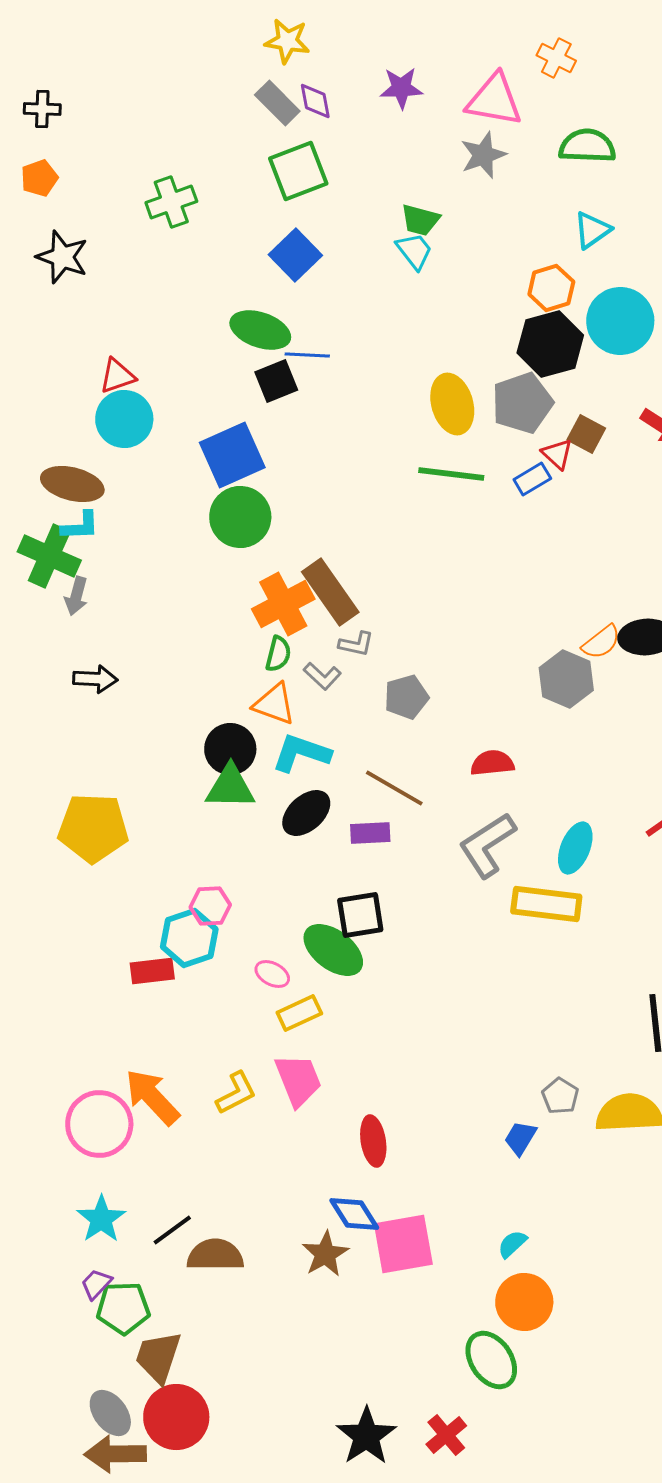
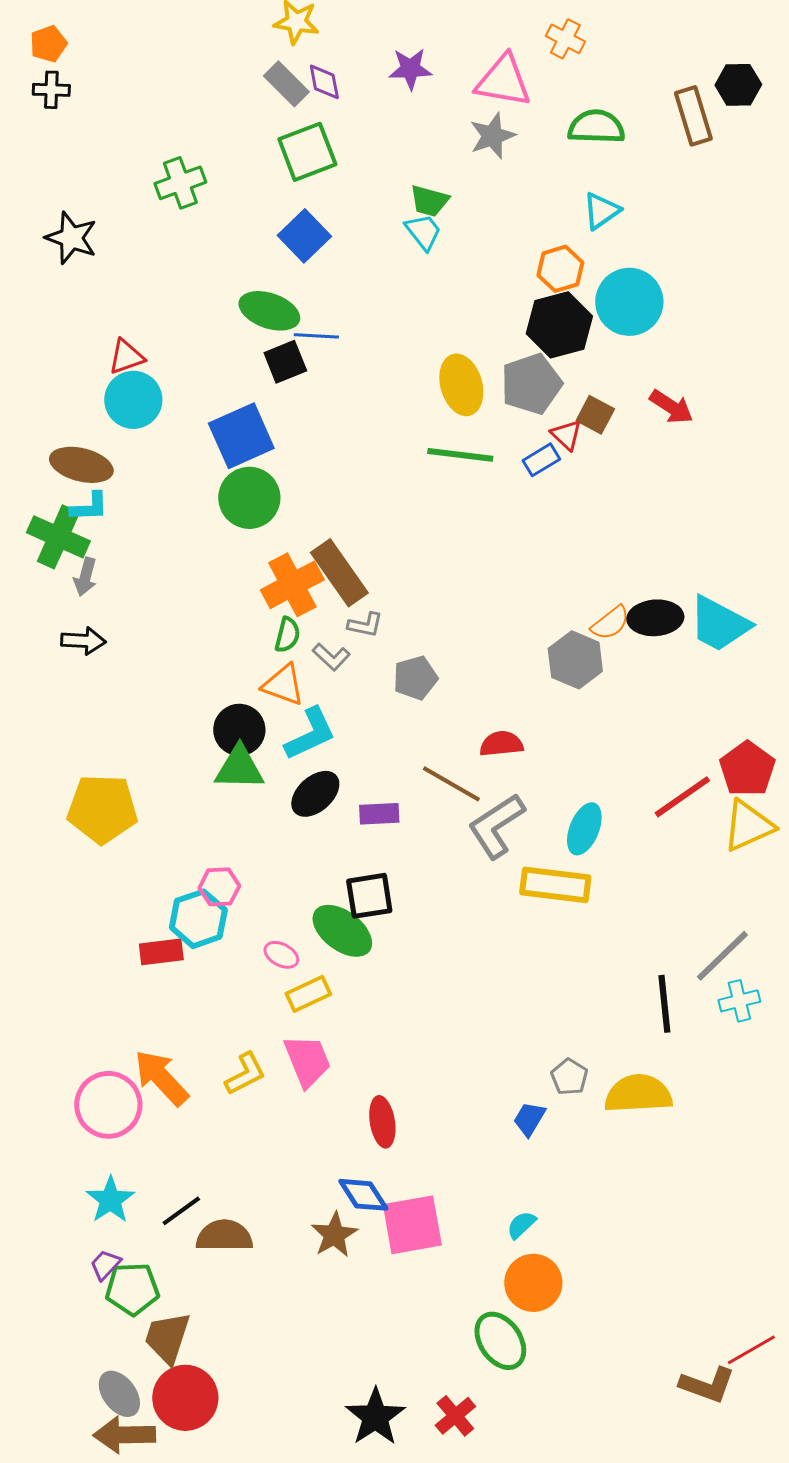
orange pentagon: (39, 178) -> (48, 44), moved
black arrow: (95, 679) -> (83, 641), moved
cyan L-shape: (301, 753) -> (310, 734), turned 136
brown line: (394, 788) -> (451, 784), moved

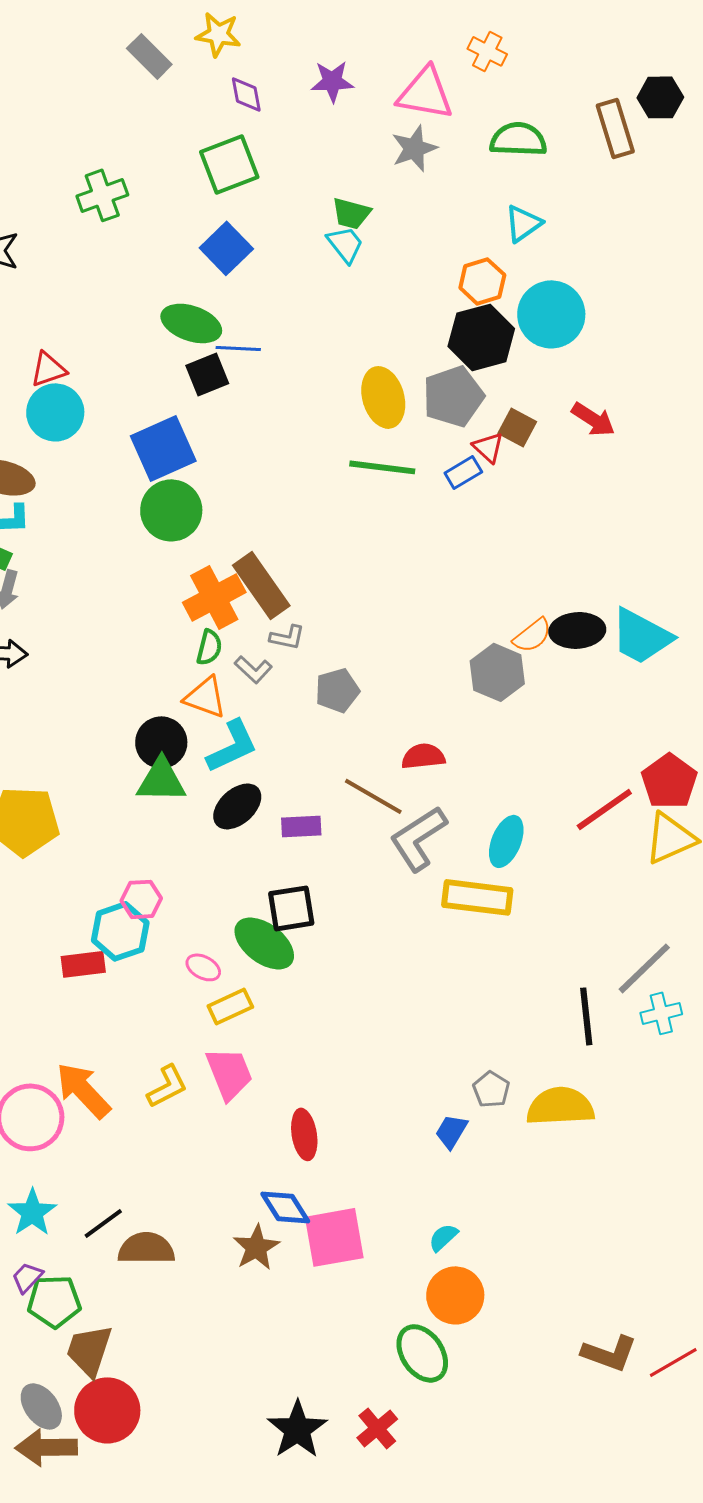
gray rectangle: (286, 84) -> (149, 56), moved
brown L-shape: (707, 1385) -> (609, 1353), moved

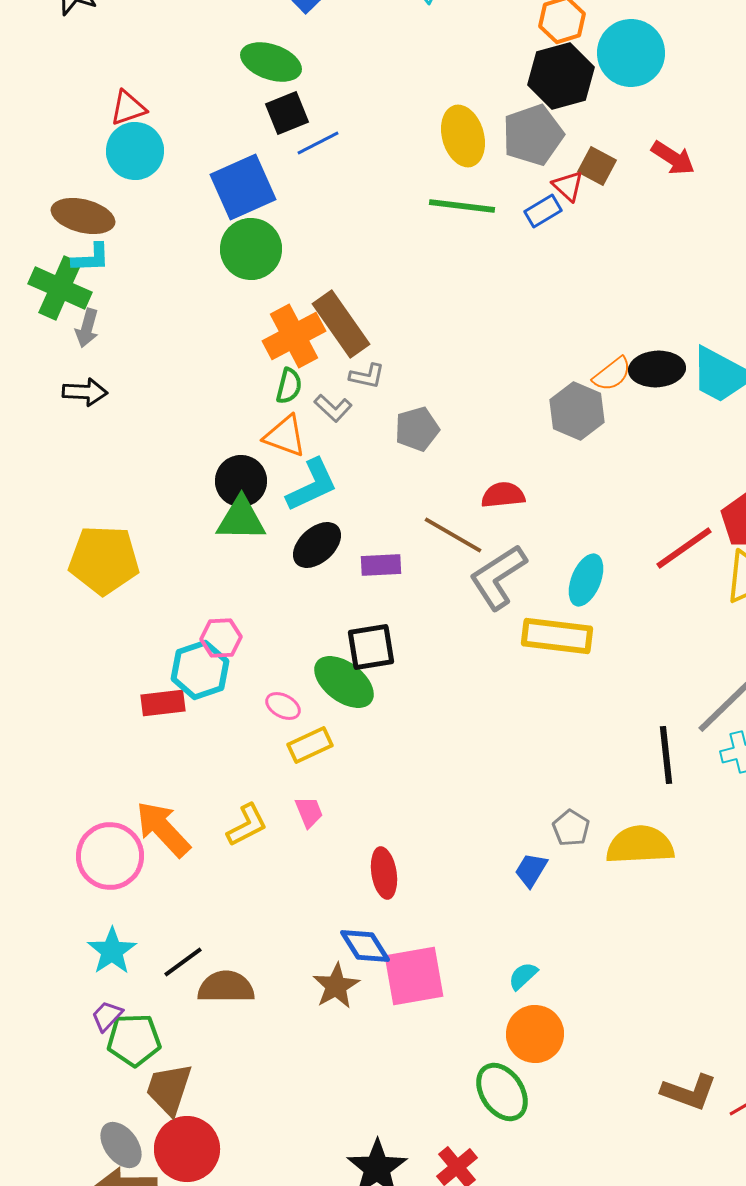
blue line: (238, 348) -> (318, 143), moved, turned -30
pink trapezoid: (229, 1073) -> (309, 812), size x0.6

